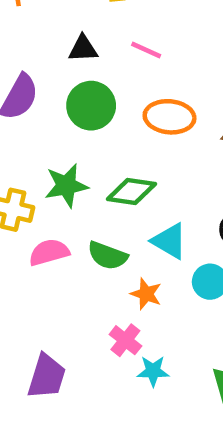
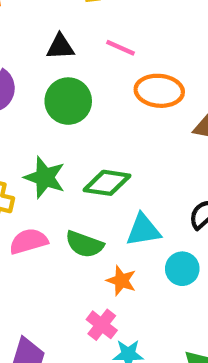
orange ellipse: (170, 117) -> (159, 91), moved
green star: (66, 186) -> (45, 177), turned 30
cyan triangle: (169, 241) -> (143, 230), turned -39

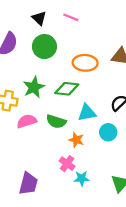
black triangle: (60, 47) -> (39, 18), turned 49
orange ellipse: (159, 91) -> (85, 63), moved
green star: (45, 177) -> (34, 87), turned 30

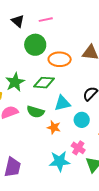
pink line: (71, 17) -> (46, 20), turned -32
green circle: (44, 47) -> (35, 45), moved
pink cross: (67, 164) -> (78, 148), moved
cyan star: (82, 178) -> (59, 161), size x1.5

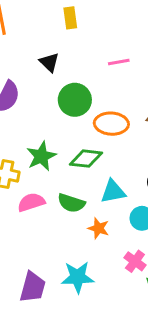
pink line: (46, 20) -> (119, 62), moved
cyan star: (59, 161) -> (78, 277), moved

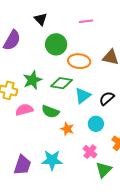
cyan triangle: (113, 192) -> (83, 96), moved, turned -30

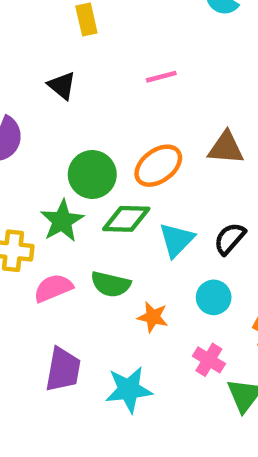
green circle: (56, 44) -> (92, 174), moved
orange ellipse: (79, 61) -> (158, 166), turned -35
purple trapezoid: (22, 165) -> (63, 370), moved

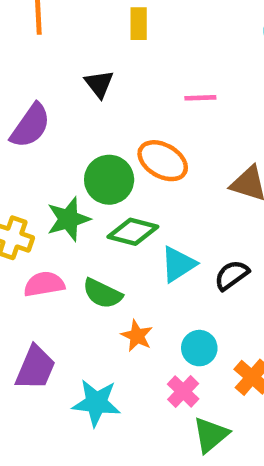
orange ellipse: (158, 166) -> (163, 161), moved, turned 54
cyan circle: (214, 297) -> (199, 348), moved

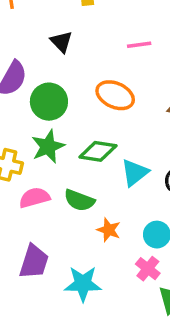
green circle: (109, 180) -> (49, 102), moved

